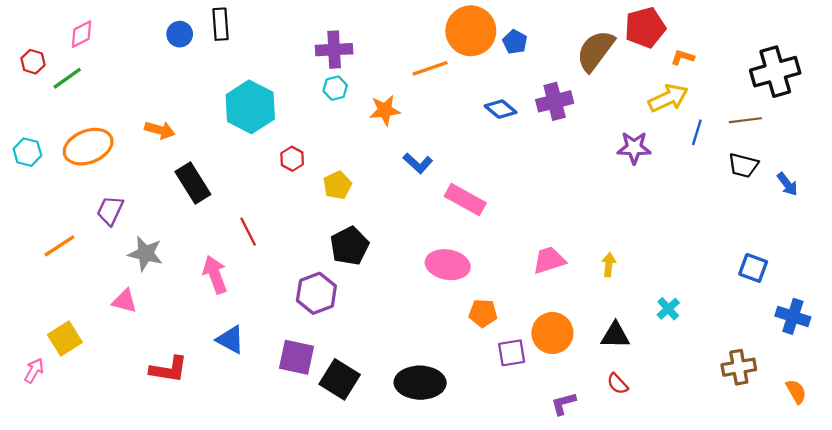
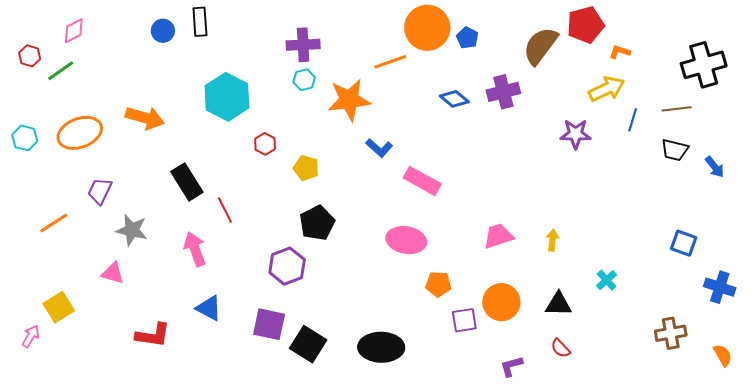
orange star: (385, 110) -> (349, 100), size x1.5
orange arrow: (160, 130) -> (145, 118), size x1.4
black rectangle: (193, 183) -> (187, 182), moved
yellow pentagon: (337, 185) -> (306, 168), turned -30

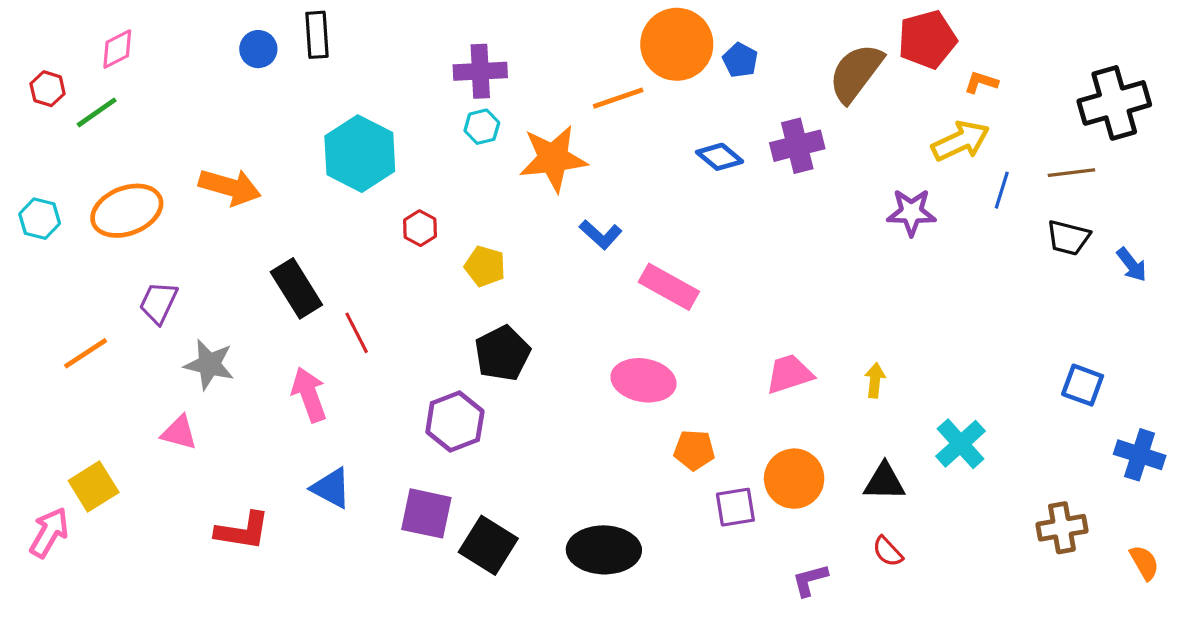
cyan cross: (607, 280) -> (961, 444), size x1.5
pink arrow: (31, 336) -> (49, 532), size x1.4

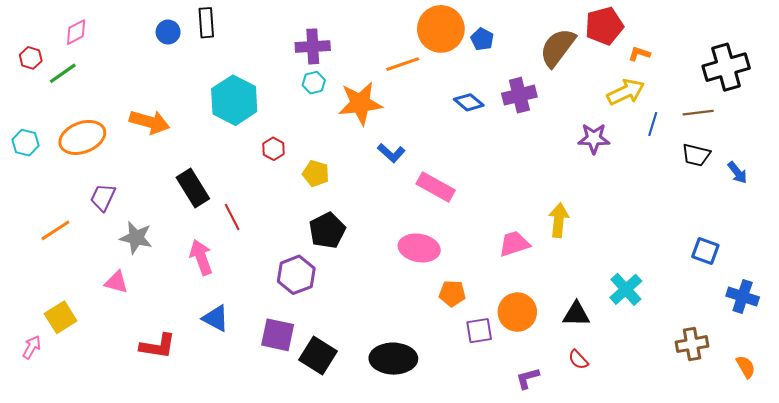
yellow arrow: (875, 380) -> (559, 220), moved, size x1.5
pink arrow: (49, 532) -> (32, 347), size x0.7

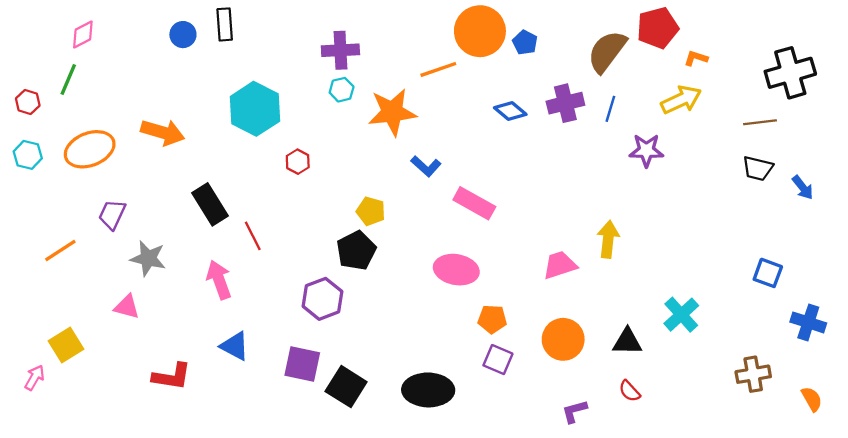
red hexagon: (31, 58) -> (28, 102), moved
green line: (63, 73) -> (68, 80), turned -32
blue line: (653, 124) -> (610, 109), moved
yellow pentagon: (316, 174) -> (371, 211), moved
purple square: (479, 331) -> (498, 360), moved, turned 32

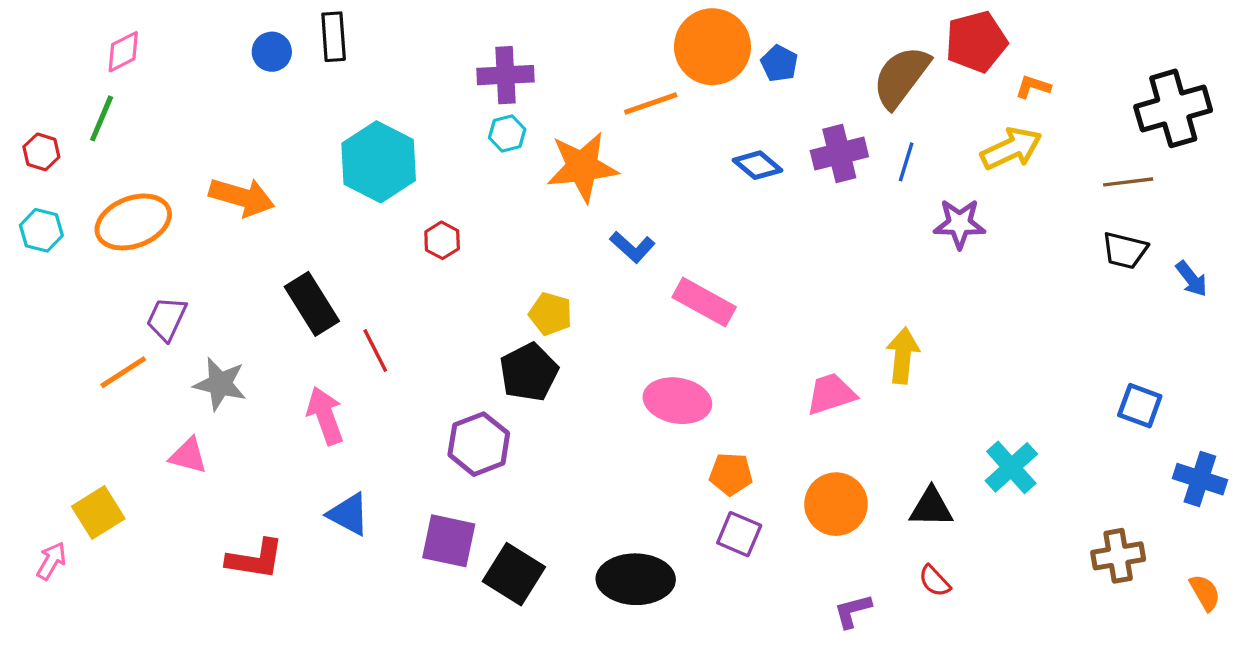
orange line: (60, 250) -> (123, 372), moved

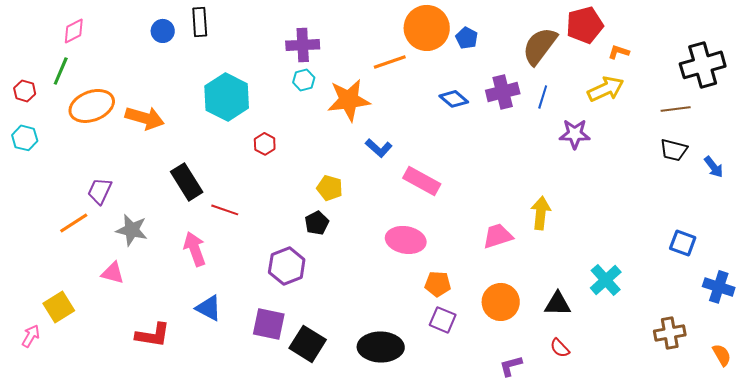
orange ellipse: (133, 222) -> (92, 106), moved
red line: (375, 351) -> (225, 210), turned -44
black pentagon: (529, 372) -> (317, 223), size x0.7

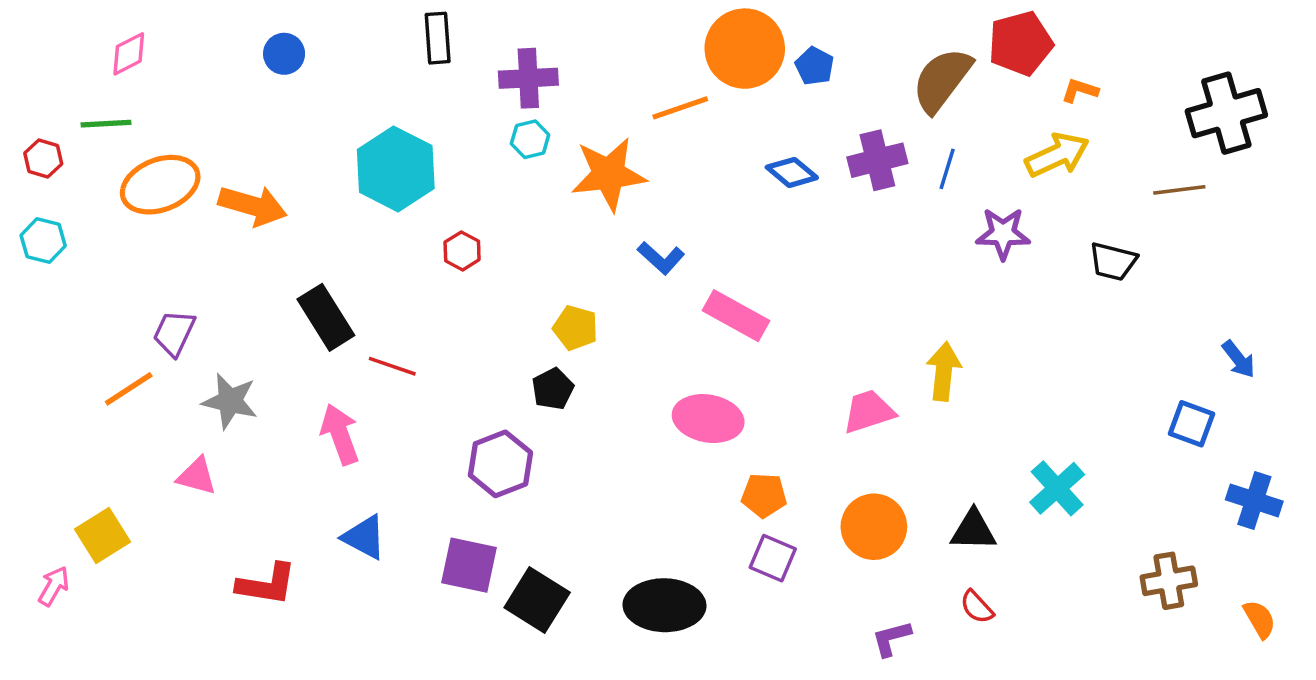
black rectangle: (200, 22) -> (438, 38), moved
green line: (61, 71) -> (106, 124), turned 64
black trapezoid: (674, 150) -> (1113, 261), moved
blue arrow: (714, 167) -> (1239, 359), moved

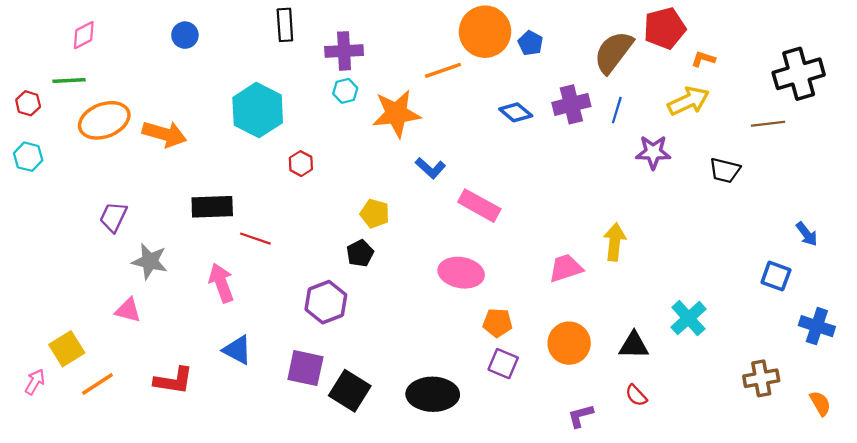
black rectangle: (326, 317) -> (212, 207), turned -60
orange line: (129, 389) -> (97, 384), moved

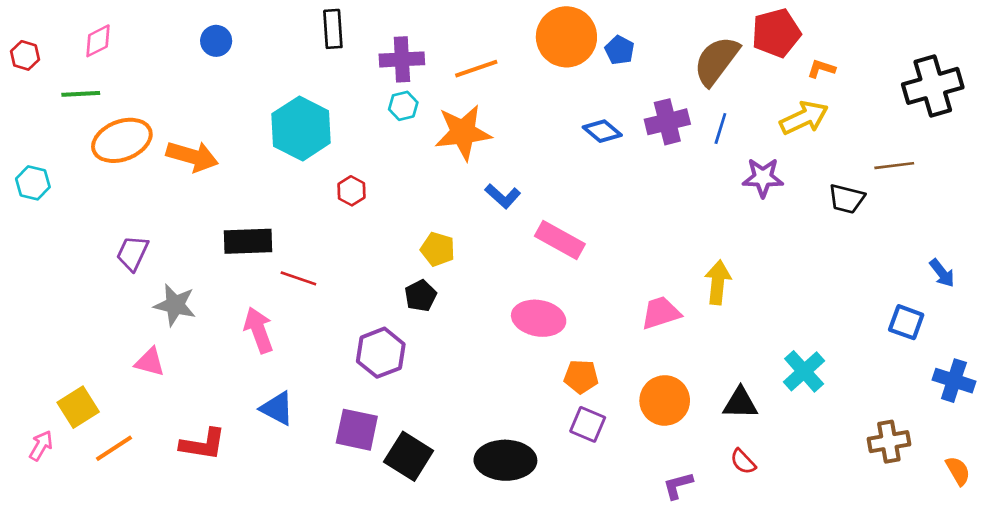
orange line: (443, 70) -> (476, 69), moved
red hexagon: (28, 103) -> (25, 55), moved
brown line: (768, 124) -> (894, 166), moved

